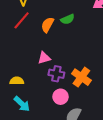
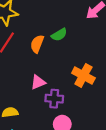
orange cross: (81, 77) -> (83, 76), moved

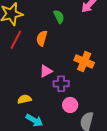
green semicircle: (59, 35) -> (59, 17), moved, turned -80

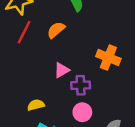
orange semicircle: (42, 38) -> (56, 30), turned 35
pink circle: (70, 105) -> (82, 112), moved

